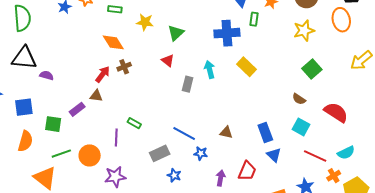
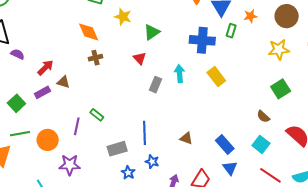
red arrow: (103, 74) -> (46, 68), moved
green square: (53, 124) -> (16, 103), turned 30
blue rectangle: (265, 133) -> (225, 144), turned -30
blue line: (184, 134) -> (144, 133), turned 50
blue star: (201, 153) -> (152, 162), moved

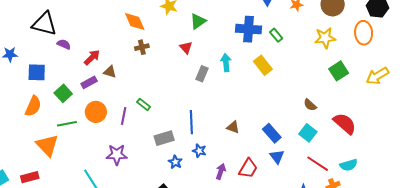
green rectangle: (231, 31) -> (276, 35), moved, turned -56
green square: (281, 89) -> (339, 71), moved
orange circle: (48, 140) -> (96, 112), moved

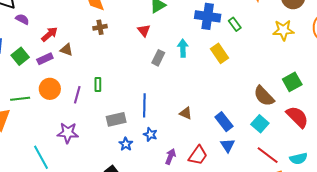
green square: (339, 71) -> (292, 82), moved
green square: (63, 93) -> (20, 56), moved
green rectangle: (144, 104) -> (98, 85), turned 48
brown semicircle: (310, 105) -> (264, 96), size x1.6

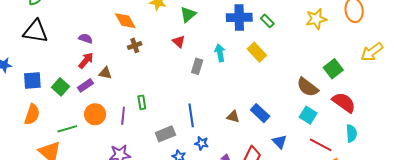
purple semicircle: (22, 19) -> (86, 38), moved
blue rectangle: (224, 122) -> (260, 113), moved
cyan semicircle: (298, 159) -> (351, 133), moved, turned -72

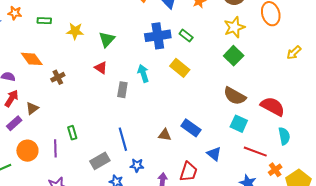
orange diamond: (125, 21) -> (32, 59), moved
yellow arrow: (372, 52) -> (294, 53), size x0.7
green square: (333, 69) -> (234, 56), moved
brown triangle: (105, 73) -> (32, 108), turned -40

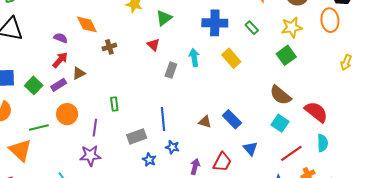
green rectangle: (186, 36) -> (252, 28), moved
yellow arrow: (294, 53) -> (346, 62), turned -35
purple line: (55, 148) -> (95, 128), moved
red line: (255, 152) -> (291, 153), turned -65

